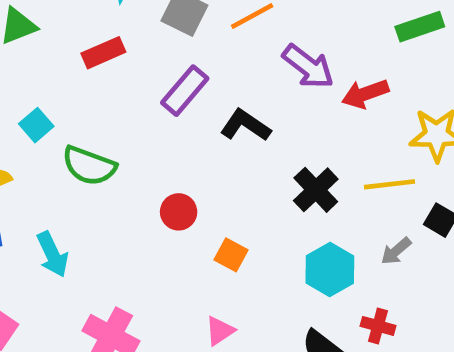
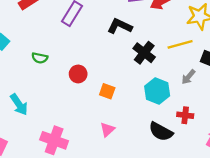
black L-shape: (245, 125) -> (120, 26), moved
green semicircle: (89, 166) -> (40, 58), moved, size x0.6

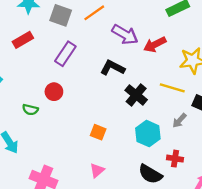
yellow line: (180, 44) -> (172, 88), turned 30
green semicircle: (40, 58) -> (30, 110), moved
red circle: (78, 74) -> (54, 92), moved

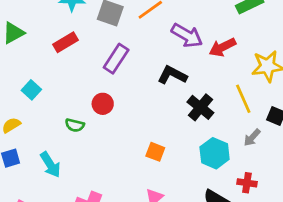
yellow line: (172, 88) -> (243, 99), turned 50

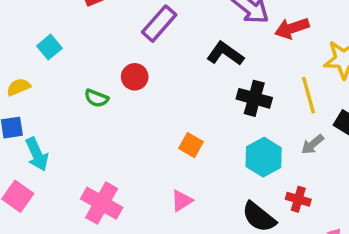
black cross: (200, 107) -> (254, 98), turned -32
cyan arrow: (50, 165) -> (37, 154), moved

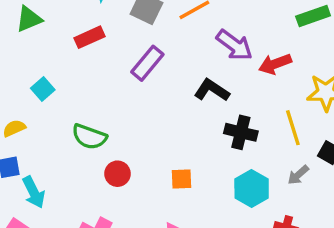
red circle: (135, 77) -> (117, 174), moved
green semicircle: (96, 98) -> (89, 137), size x1.5
orange square: (191, 145) -> (181, 179), turned -30

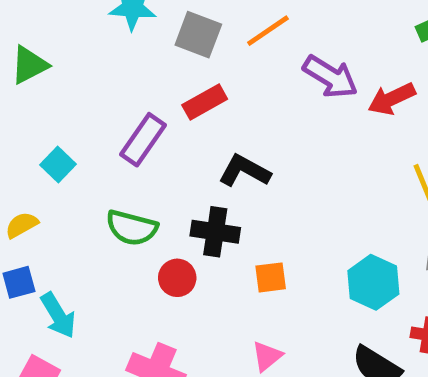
red rectangle: (89, 37) -> (205, 102), moved
purple rectangle: (147, 63) -> (143, 140), moved
black L-shape: (212, 90) -> (245, 171), moved
black cross: (241, 132) -> (215, 232), moved

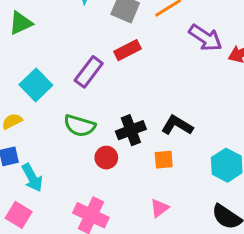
cyan square: (58, 164) -> (36, 85), size x1.5
black L-shape: (245, 171) -> (177, 125), moved
black cross: (215, 232) -> (131, 130), turned -32

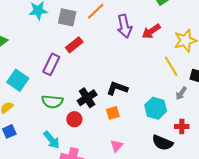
purple arrow: (205, 38) -> (124, 26), turned 55
cyan arrow: (32, 178) -> (51, 140), moved

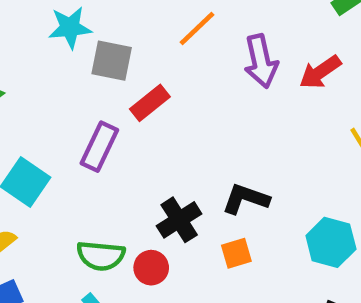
gray square: (67, 17) -> (112, 61), moved
green semicircle: (52, 102) -> (101, 256), moved

